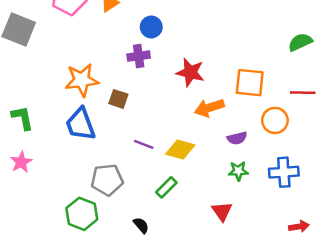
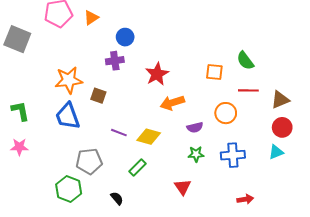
green semicircle: (300, 42) -> (245, 61), moved, turned -102
red star: (190, 72) -> (157, 74), turned 30
orange square: (250, 83) -> (214, 72), moved, size x0.7
pink star: (21, 162) -> (19, 147), turned 30

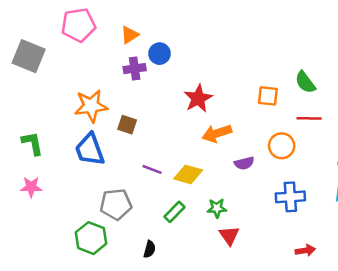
orange triangle: (91, 18) -> (130, 35), moved
purple cross: (115, 61) -> (135, 69), moved
green star: (196, 154) -> (217, 208), moved
black semicircle: (117, 198) -> (150, 249), turned 56

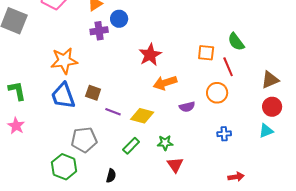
red line: (309, 118) -> (228, 67), moved, turned 66
brown square: (127, 125) -> (93, 93), moved
pink star: (31, 187) -> (16, 126), turned 30
blue cross: (290, 197) -> (224, 134), size x0.6

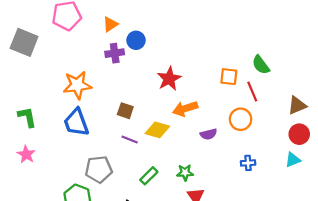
brown square: (93, 93) -> (125, 111), moved
yellow diamond: (142, 116) -> (157, 130), moved

